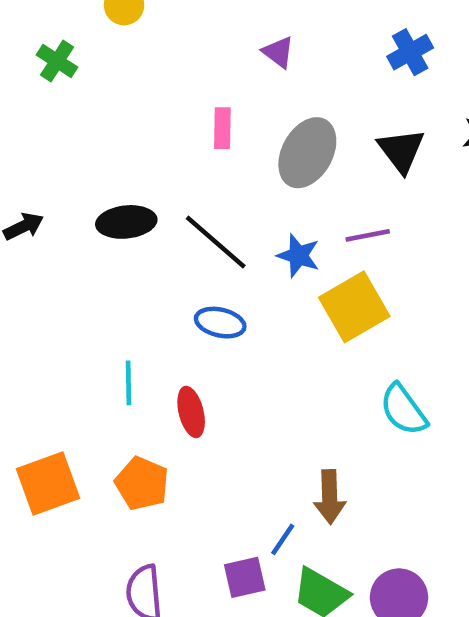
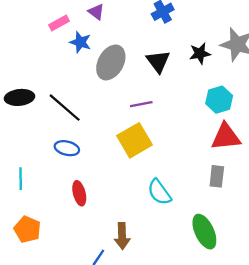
pink rectangle: (222, 128) -> (59, 23), moved, turned 60
blue star: (298, 256) -> (80, 42), moved
red ellipse: (191, 412) -> (79, 193), moved

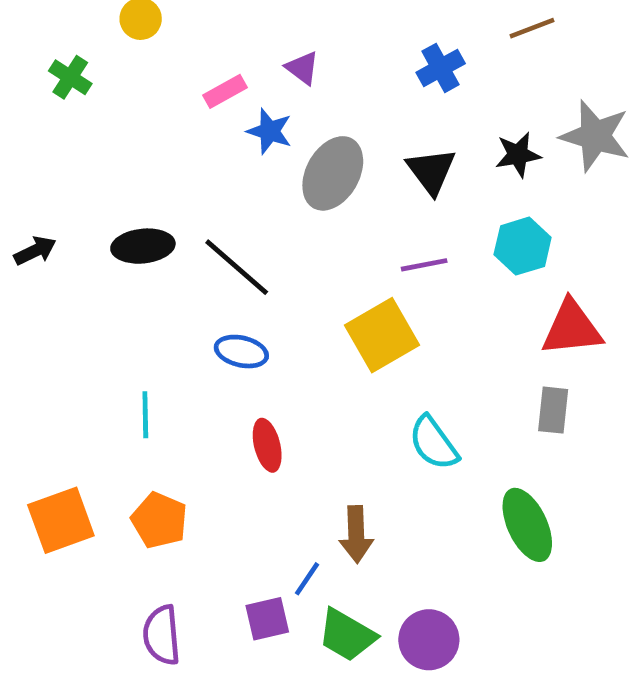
cyan hexagon: (219, 100) -> (523, 246), moved
purple line: (141, 104) -> (424, 265), moved

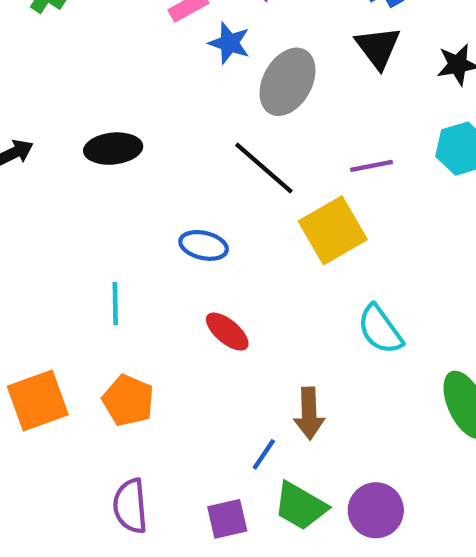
black triangle: (431, 171) -> (378, 47), moved
black line: (237, 267) -> (264, 168), moved
red ellipse: (267, 445) -> (227, 332), turned -36
purple square: (267, 619) -> (227, 519), moved

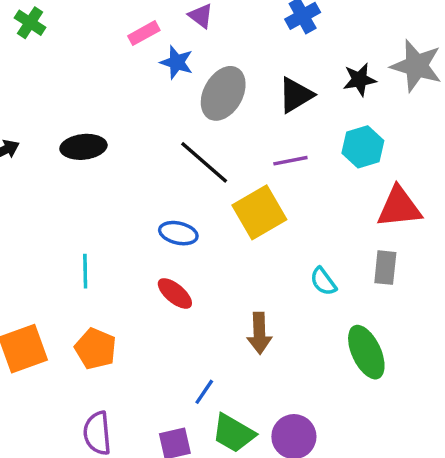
black triangle: (378, 47) -> (296, 95), moved, turned 36
blue ellipse: (204, 245) -> (178, 233), moved
cyan semicircle: (380, 329) -> (323, 281), moved, size x0.7
brown arrow: (309, 413) -> (259, 333), moved

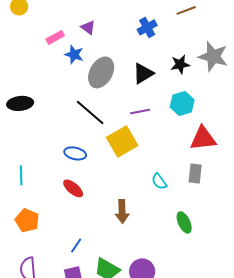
green ellipse: (366, 352) -> (184, 222), size x0.7
blue line: (204, 392) -> (76, 245), moved

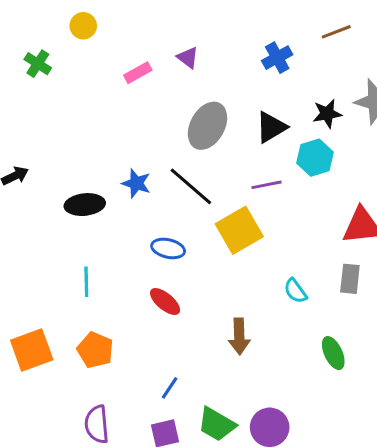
blue star: (74, 54) -> (136, 183), moved
black ellipse: (20, 103) -> (85, 205), moved
cyan hexagon: (182, 103) -> (315, 158), moved

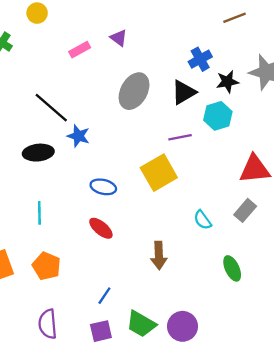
blue cross: (277, 58) -> (200, 59), moved
black line: (191, 186) -> (51, 108), moved
gray rectangle: (350, 279) -> (245, 210), turned 35

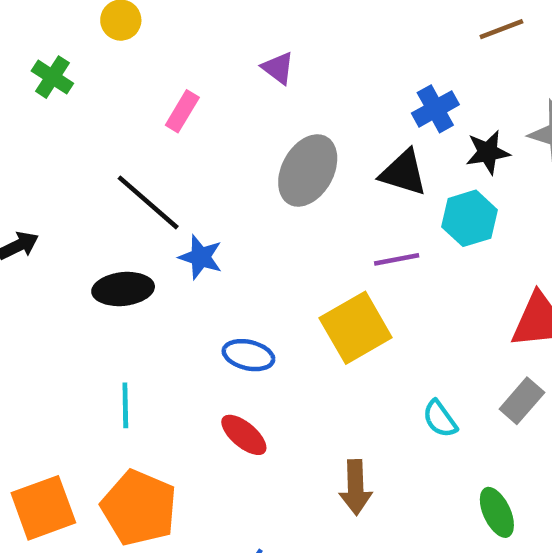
pink rectangle: (80, 50) -> (182, 111), moved, turned -30
black triangle: (184, 92) -> (403, 173), turned 48
orange pentagon: (47, 266) -> (139, 508), size x1.4

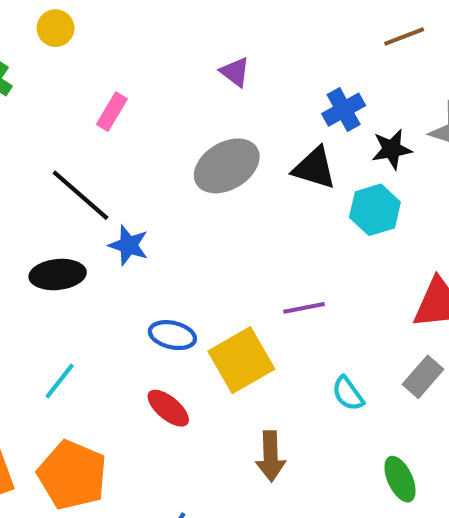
purple triangle: (278, 68) -> (235, 72), moved
gray ellipse: (308, 170) -> (227, 166), turned 30
purple line: (397, 259) -> (304, 308), moved
yellow square: (356, 328) -> (241, 360), moved
cyan line: (125, 405) -> (60, 381), turned 39

